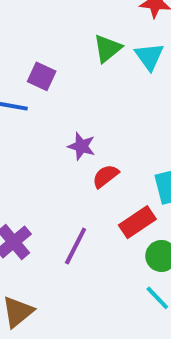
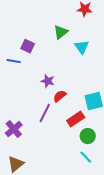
cyan triangle: (149, 56) -> (82, 47), moved
purple line: (76, 246) -> (45, 113), moved

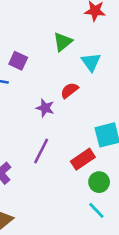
red semicircle: (60, 96) -> (69, 90), moved

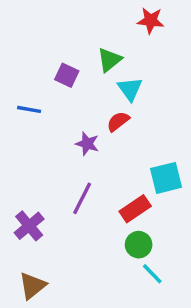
purple square: (18, 61) -> (67, 75), moved
cyan triangle: (91, 62) -> (130, 89), moved
green circle: (99, 182) -> (139, 245), moved

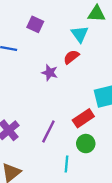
green triangle: (109, 60) -> (97, 14), moved, turned 42
purple line: (82, 198) -> (48, 132), moved
cyan line: (152, 274) -> (66, 164), moved, turned 49

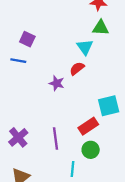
purple square: (35, 24) -> (27, 39), moved
purple line: (48, 132) -> (56, 139), turned -35

